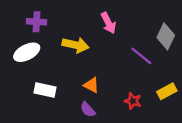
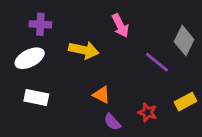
white rectangle: (45, 90) -> (36, 98), moved
purple semicircle: (88, 110) -> (112, 122), moved

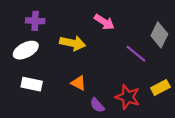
pink arrow: (120, 26) -> (104, 22), turned -30
orange triangle: (101, 95) -> (78, 83), moved
red star: (148, 112) -> (128, 97), size x1.5

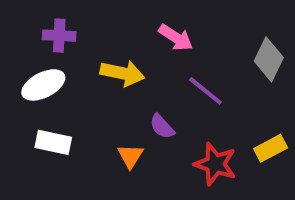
purple line: (136, 54) -> (205, 91), moved
orange triangle: (78, 83) -> (130, 156), moved, turned 35
purple semicircle: (97, 105) -> (162, 126), moved

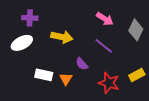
pink arrow: (176, 38) -> (105, 19), moved
white rectangle: (53, 142) -> (44, 75), moved

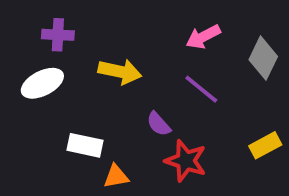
pink arrow: (105, 19) -> (203, 37), turned 120
orange triangle: (66, 79) -> (116, 176), moved, turned 48
red star: (109, 83) -> (186, 161), moved

